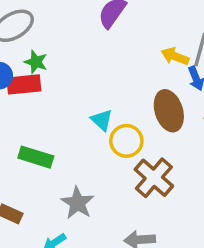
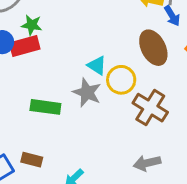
gray star: (78, 203) -> (87, 93), moved

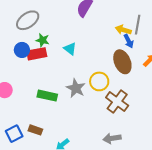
blue arrow: (172, 16) -> (129, 41), moved
cyan triangle: (97, 65) -> (70, 49), moved

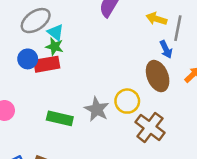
yellow arrow: (123, 30) -> (156, 19), moved
cyan triangle: (70, 49) -> (56, 32), moved

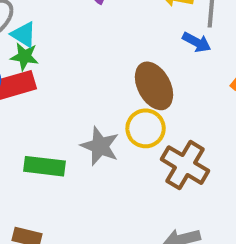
blue arrow: (166, 49) -> (197, 42), turned -30
brown ellipse: (158, 76) -> (154, 86), moved

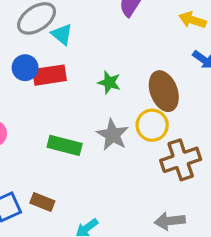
green star: (24, 57) -> (109, 82), moved
brown cross: (185, 165) -> (181, 160), turned 33

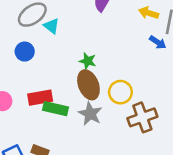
red rectangle: (50, 75) -> (40, 98), moved
brown ellipse: (164, 91) -> (88, 85), moved
gray star: (113, 135) -> (90, 114), moved

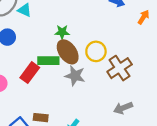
red rectangle: (40, 98) -> (30, 73), turned -30
green rectangle: (56, 109) -> (48, 61), moved

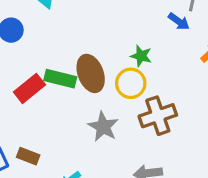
green star: (62, 32) -> (141, 56), moved
gray star: (75, 76) -> (103, 127), moved

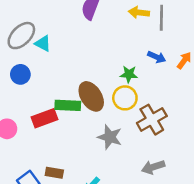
blue arrow: (179, 21) -> (157, 57), moved
red rectangle: (29, 88) -> (45, 118), turned 30

